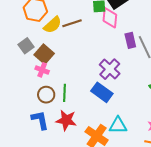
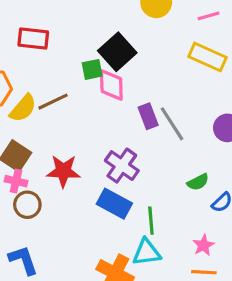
green line: (65, 93) -> (151, 221), moved
brown circle: (46, 95) -> (27, 205), moved
red star: (66, 120) -> (63, 171), moved

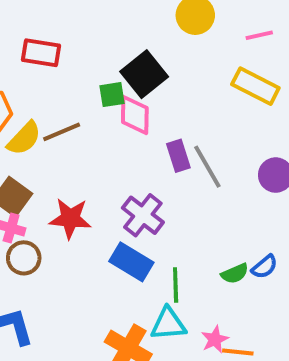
green semicircle: (198, 182) -> (235, 273), moved
pink star: (203, 245) -> (215, 339), moved

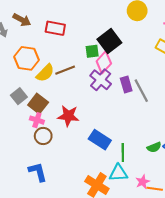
pink diamond: (135, 115) -> (104, 62), turned 40
purple cross: (143, 215) -> (101, 80), moved

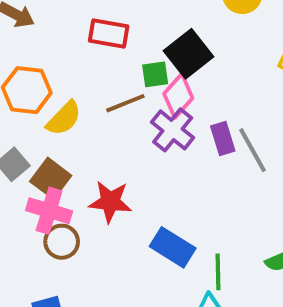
red rectangle: (55, 28) -> (109, 34), moved
brown line: (65, 70) -> (125, 103), moved
pink cross: (37, 120) -> (49, 211), size x1.5

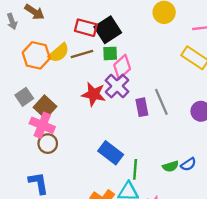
black square: (189, 54) -> (108, 30), moved
brown line: (125, 103) -> (82, 54), moved
yellow semicircle: (64, 118) -> (59, 53), moved
purple rectangle: (223, 139) -> (142, 107), moved
red star: (110, 202) -> (94, 94), moved

